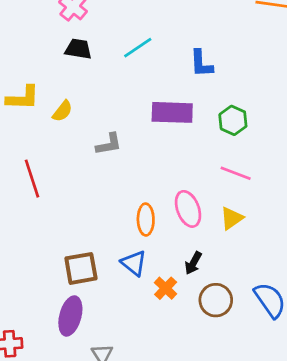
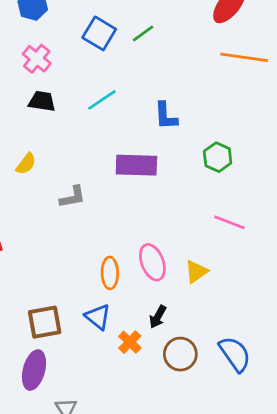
green hexagon: (233, 120) -> (218, 157), moved
pink line: (236, 173) -> (230, 222), moved

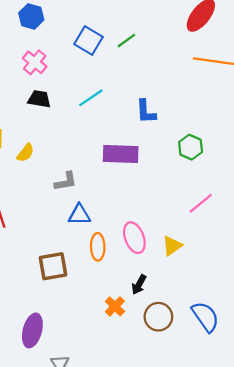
pink line: (230, 222) -> (201, 203), turned -60
blue triangle: (98, 317) -> (79, 215), moved, turned -40
brown square: (45, 322) -> (53, 266), moved

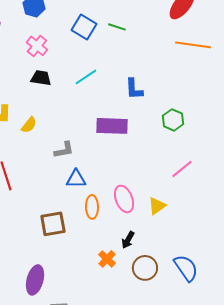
green line: (126, 41) -> (117, 27), turned 54

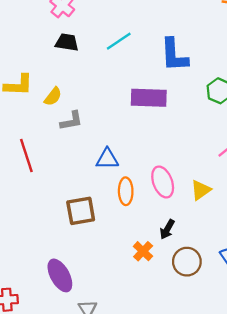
blue L-shape: (134, 89) -> (174, 55), size x1.4
gray L-shape: (64, 150) -> (71, 121), moved
purple ellipse: (35, 280) -> (60, 275), turned -44

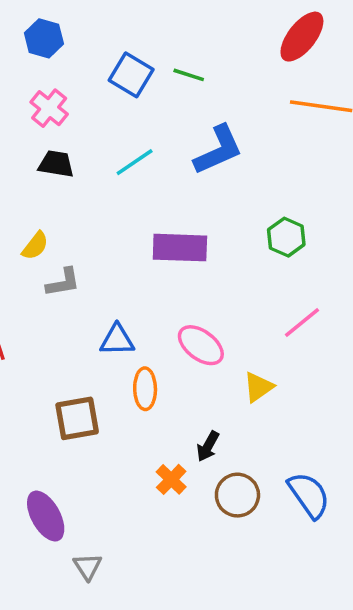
blue L-shape: (174, 55) -> (218, 150), moved, turned -111
pink ellipse: (163, 182) -> (201, 345), moved, turned -32

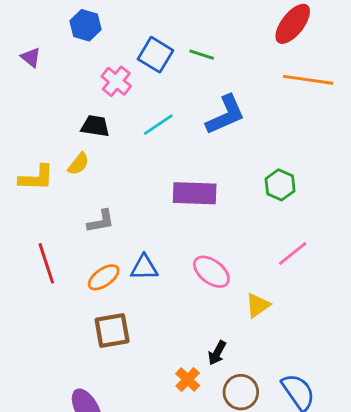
pink cross: (49, 108) -> (116, 81), moved
yellow semicircle: (35, 246) -> (78, 164), moved
orange ellipse: (145, 389) -> (104, 277), moved, turned 56

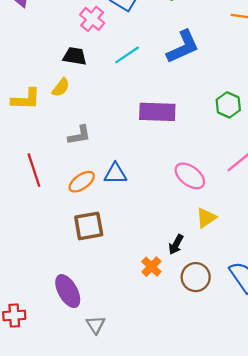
pink ellipse: (211, 272) -> (190, 176), moved
yellow triangle: (258, 305) -> (206, 218), moved

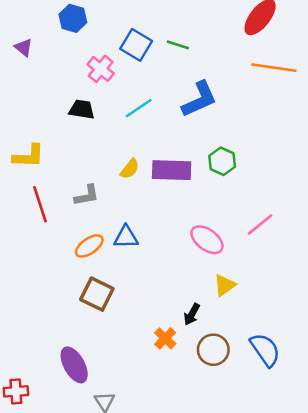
yellow semicircle: (61, 87) -> (130, 169), moved
green hexagon: (228, 105) -> (222, 161), moved
red line: (34, 170) -> (40, 204), moved
brown square: (89, 226) -> (97, 294), turned 36

